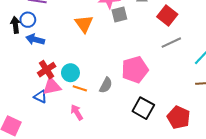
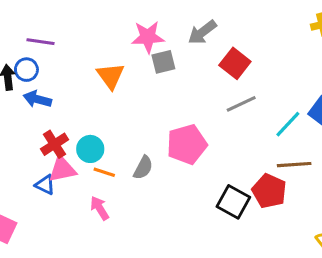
black square: (143, 108) -> (233, 202), moved
red pentagon: (179, 117) -> (269, 191), moved

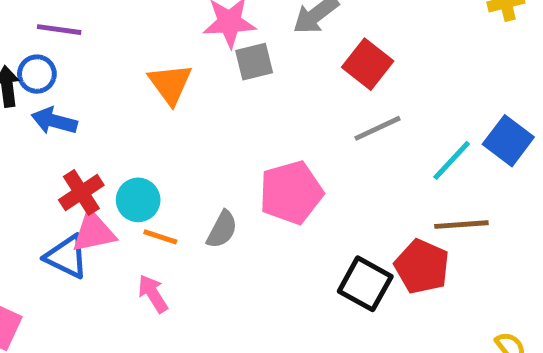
blue triangle: (45, 185) -> (67, 257), size x1.4

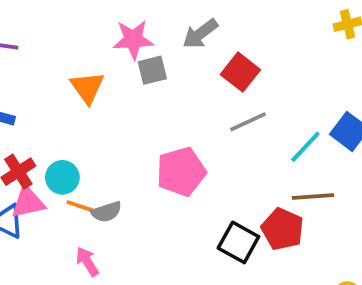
gray semicircle: (222, 230) -> (106, 212), moved, turned 44
pink arrow: (153, 294) -> (87, 262), moved

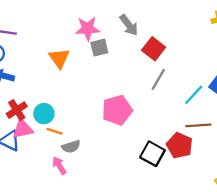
gray arrow: (200, 34) -> (129, 25), turned -90
gray line: (248, 122) -> (158, 79), turned -35
gray semicircle: (106, 212) -> (71, 147), moved

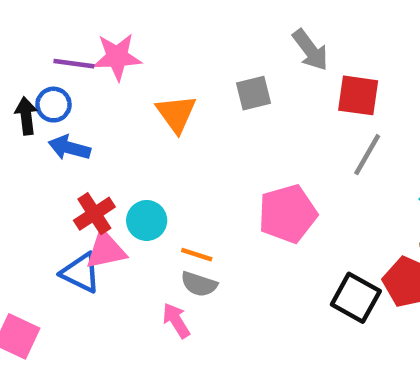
pink star: (88, 29) -> (117, 57), moved
red square: (154, 49) -> (358, 95), turned -30
orange line: (55, 131) -> (197, 255), moved
gray semicircle: (71, 147) -> (199, 284), turned 36

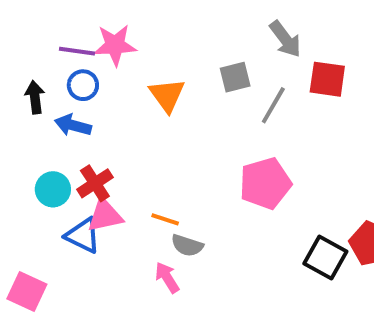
blue circle: (53, 105) -> (83, 85), moved
gray line: (367, 155) -> (273, 105), moved
cyan circle: (147, 220) -> (53, 189), moved
orange line: (197, 255) -> (165, 219), moved

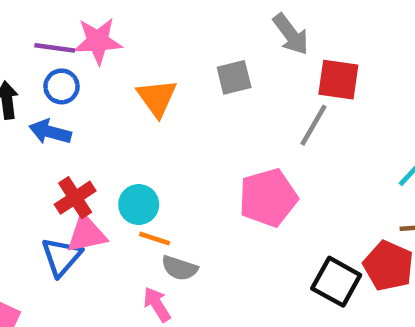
gray line: (273, 105) -> (313, 125), moved
cyan circle: (53, 189) -> (139, 204), moved
blue triangle: (83, 235) -> (62, 257), turned 45

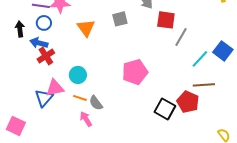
gray line: (313, 125) -> (181, 37), moved
red cross: (75, 198) -> (46, 56), moved
orange line: (155, 239) -> (80, 98), moved
gray semicircle: (180, 268) -> (96, 103), turned 35

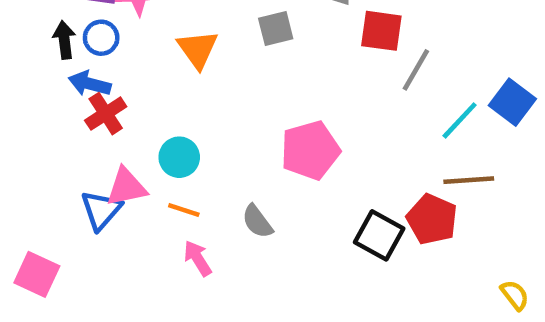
black arrow: (20, 29) -> (64, 40), moved
gray semicircle: (96, 103) -> (257, 222), moved

